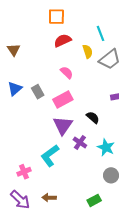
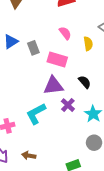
yellow semicircle: (88, 51) -> (88, 44), moved
pink rectangle: (63, 100) -> (57, 60), turned 36
purple triangle: (63, 126) -> (53, 86), turned 40

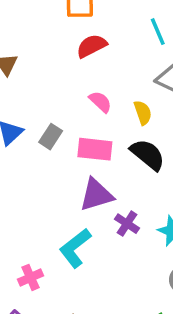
gray rectangle: (33, 48) -> (51, 137), turned 64
black semicircle: (85, 82) -> (148, 155), moved, size x1.5

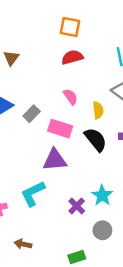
purple cross: (127, 224) -> (77, 206), moved

